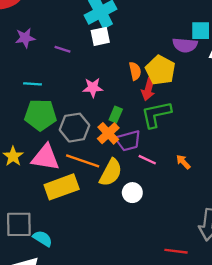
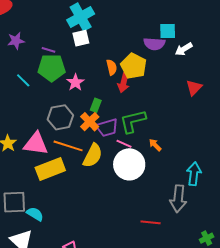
cyan line: (33, 84) -> (23, 80), turned 42
pink star: (93, 88) -> (75, 82), turned -30
green L-shape: (156, 114) -> (133, 121), moved
green pentagon: (41, 115) -> (52, 68), moved
white circle: (132, 193) -> (129, 164), moved, size x1.8

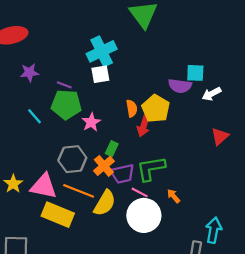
yellow rectangle: (50, 169) -> (58, 215), turned 40

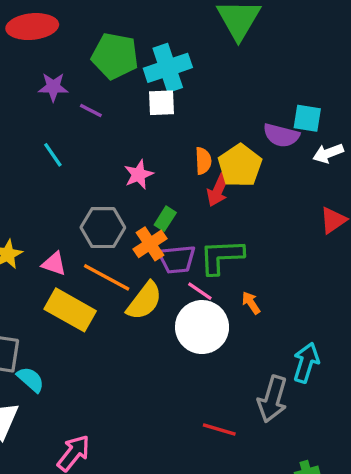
purple line: (64, 85) -> (91, 111), moved
green pentagon: (66, 105) -> (115, 56), moved
pink triangle: (44, 186) -> (54, 264), size x0.6

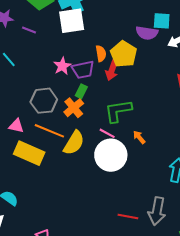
white square: (162, 103) -> (72, 21), size x1.5
purple trapezoid: (177, 259) -> (83, 70), moved
gray arrow: (272, 399) -> (157, 211), moved

